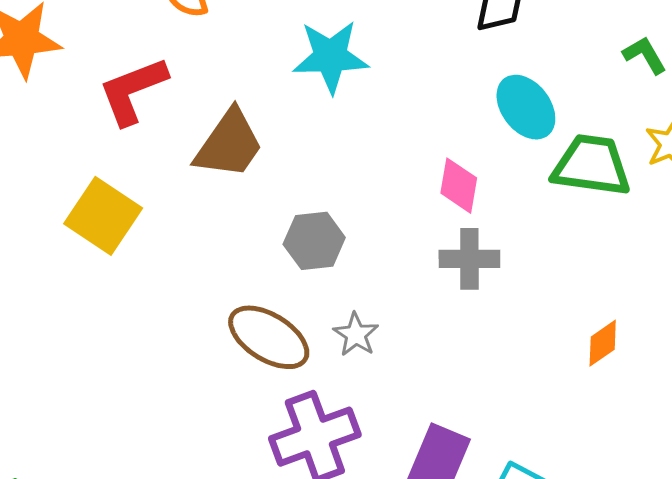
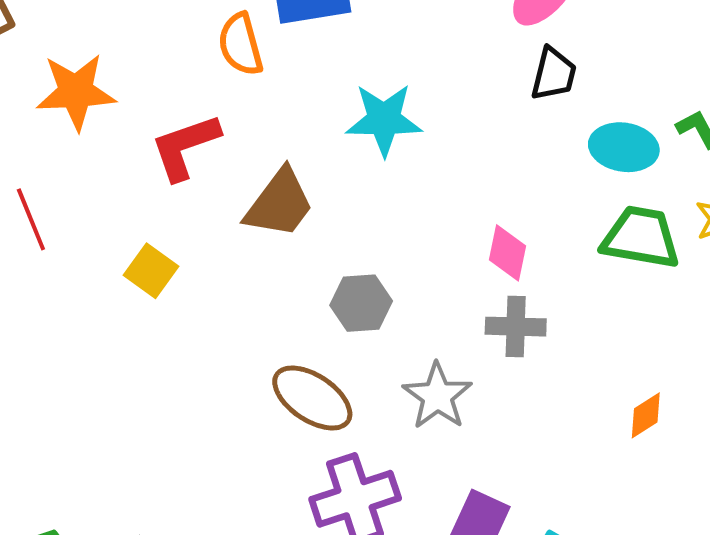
cyan ellipse: (526, 107) -> (624, 147), moved, turned -46
yellow square: (103, 216) -> (151, 271), size x0.7
gray star: (356, 334) -> (437, 396), moved, size x1.5

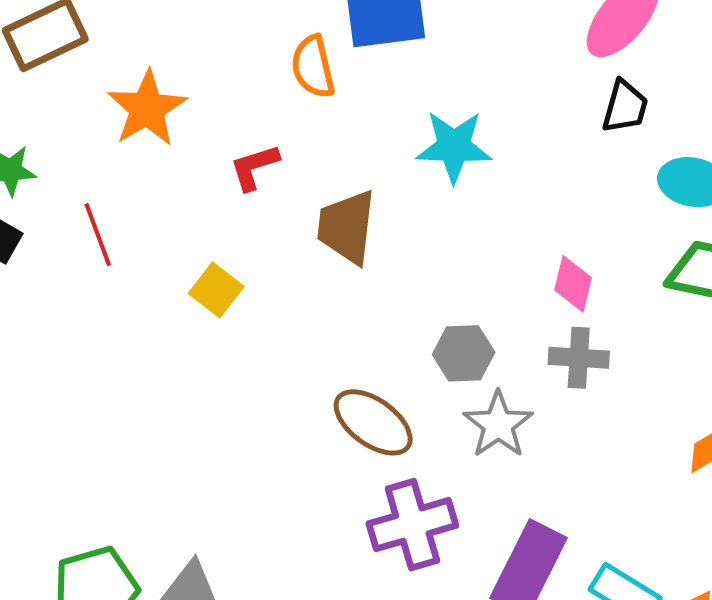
orange star: (76, 92) -> (147, 108), turned -30
red L-shape: (185, 147) -> (254, 167), size x0.7
brown trapezoid: (279, 204) -> (347, 227), turned 148
gray hexagon: (361, 303) -> (464, 353), moved

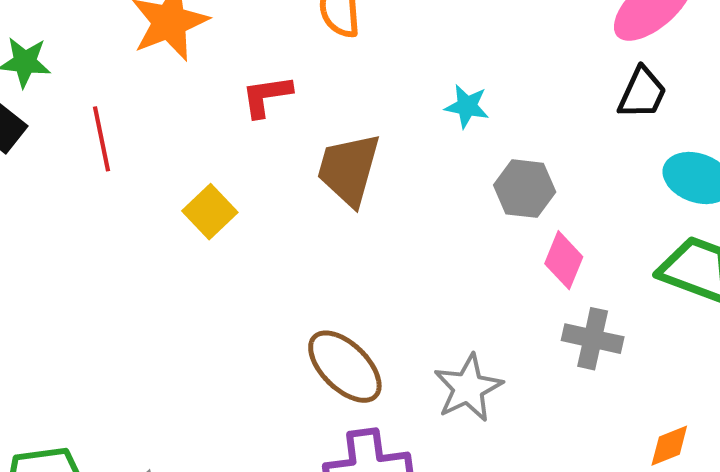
cyan star: (454, 147) -> (467, 106), size x0.6
gray hexagon: (464, 353) -> (525, 189), moved
gray cross: (579, 358) -> (593, 339), moved

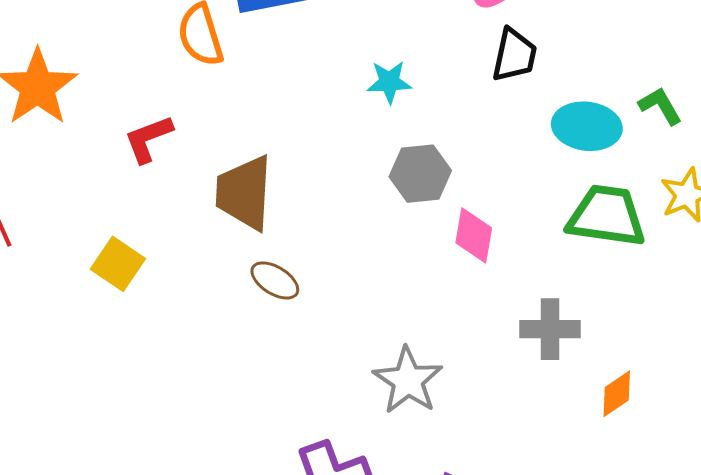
cyan star: (467, 106) -> (389, 82), moved
gray cross: (593, 339) -> (550, 329), moved
brown ellipse: (345, 367) -> (275, 280), moved, size x0.6

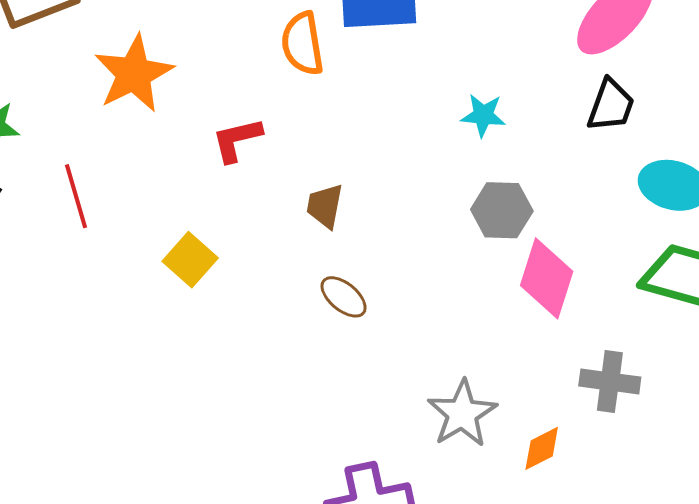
brown trapezoid: (244, 193) -> (325, 206), size x0.6
pink diamond: (474, 235) -> (547, 278), size x1.4
orange diamond: (617, 394) -> (542, 448), moved

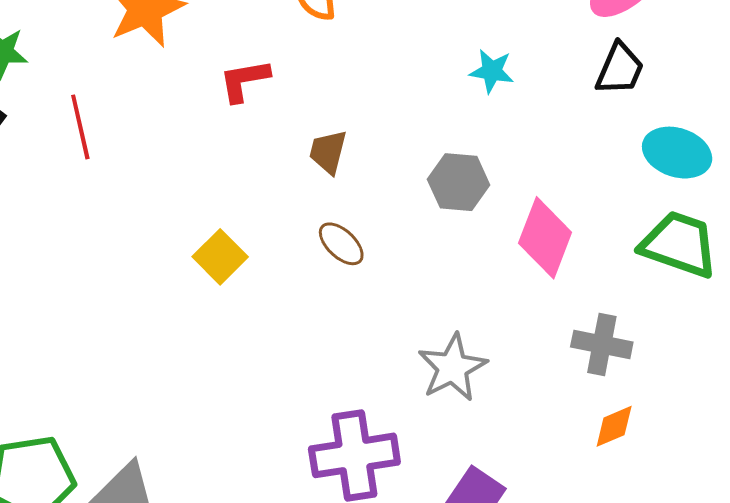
gray hexagon: (502, 210) -> (459, 182), moved
yellow square: (190, 260) -> (220, 257), moved
orange diamond: (542, 448) -> (614, 426), moved

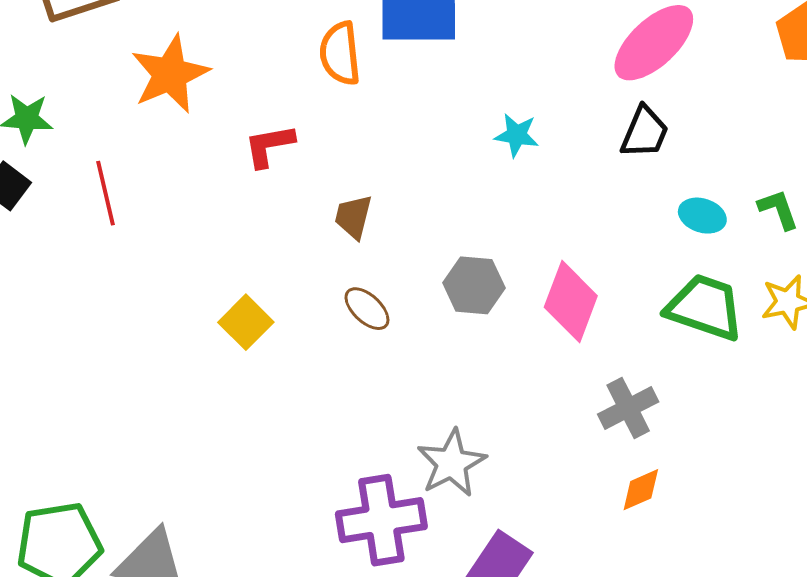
cyan ellipse: (677, 153) -> (702, 216), size x0.7
gray hexagon: (459, 182) -> (474, 285), moved
gray cross: (602, 345) -> (628, 408), turned -38
gray star: (453, 368) -> (452, 463), moved

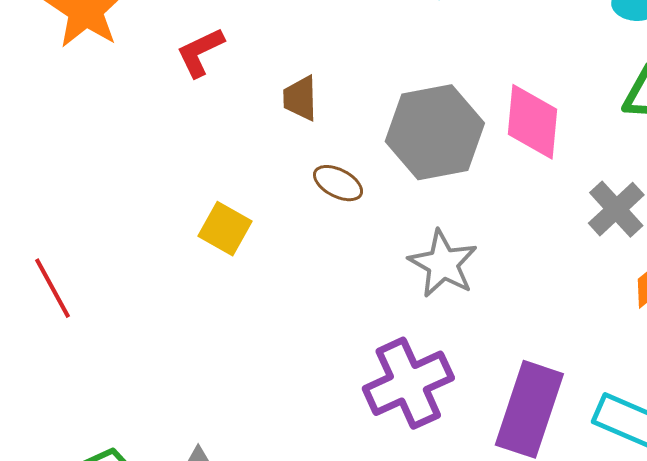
red line: (105, 193) -> (53, 288), moved
gray hexagon: (474, 285) -> (435, 132), size x1.6
gray star: (452, 463) -> (443, 264), moved

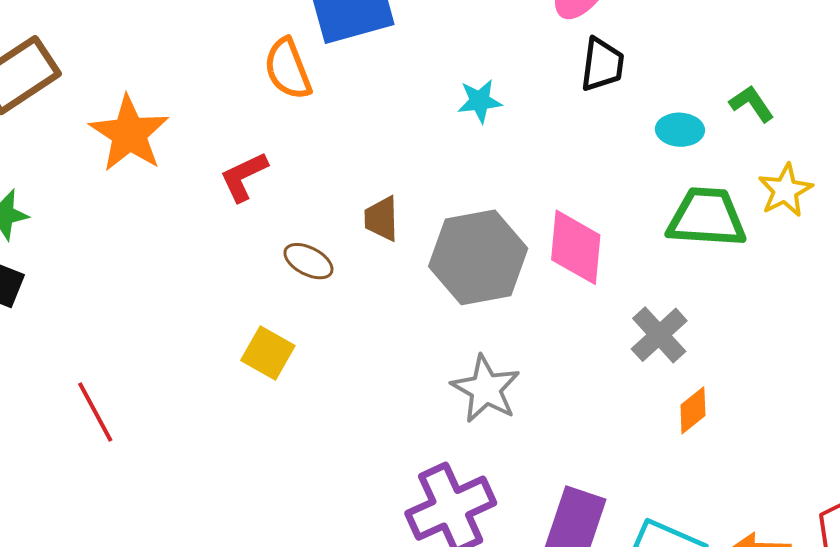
brown trapezoid: (300, 98) -> (381, 219), moved
brown ellipse: (338, 183) -> (308, 261), moved

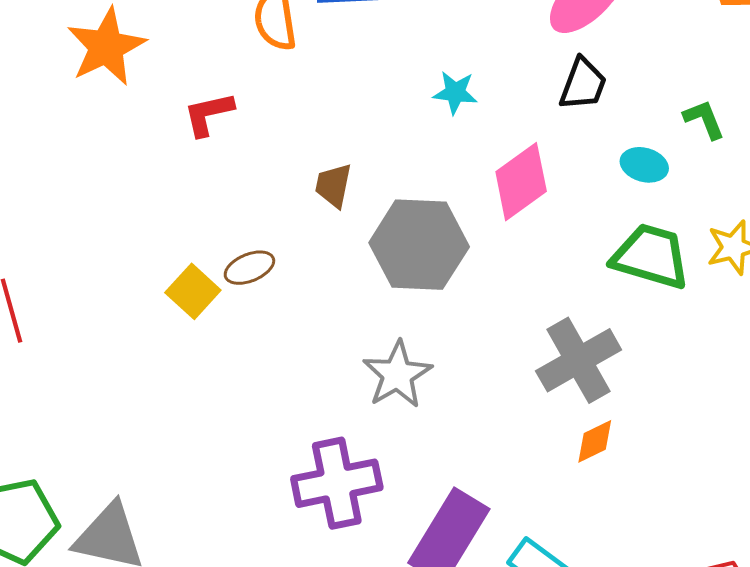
green L-shape: (752, 104) -> (704, 119), moved
pink diamond: (576, 247) -> (521, 182), moved, turned 36
brown ellipse: (308, 261) -> (249, 268), moved, turned -63
gray cross: (659, 335) -> (579, 360), size x1.4

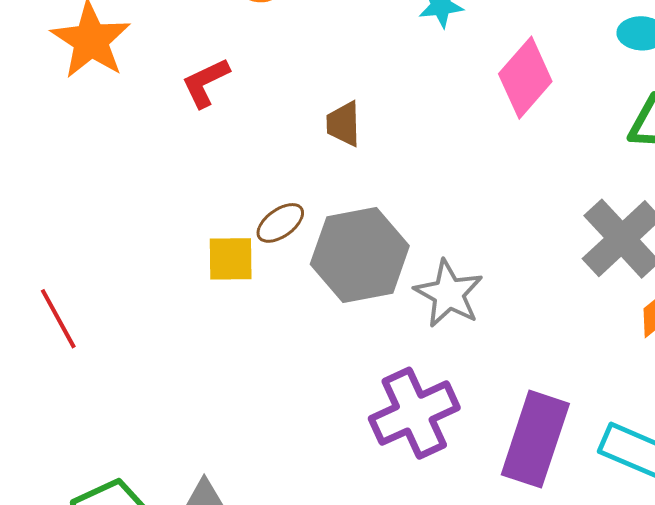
gray hexagon: (419, 245) -> (360, 255), moved
yellow square: (193, 291) -> (231, 259), turned -30

